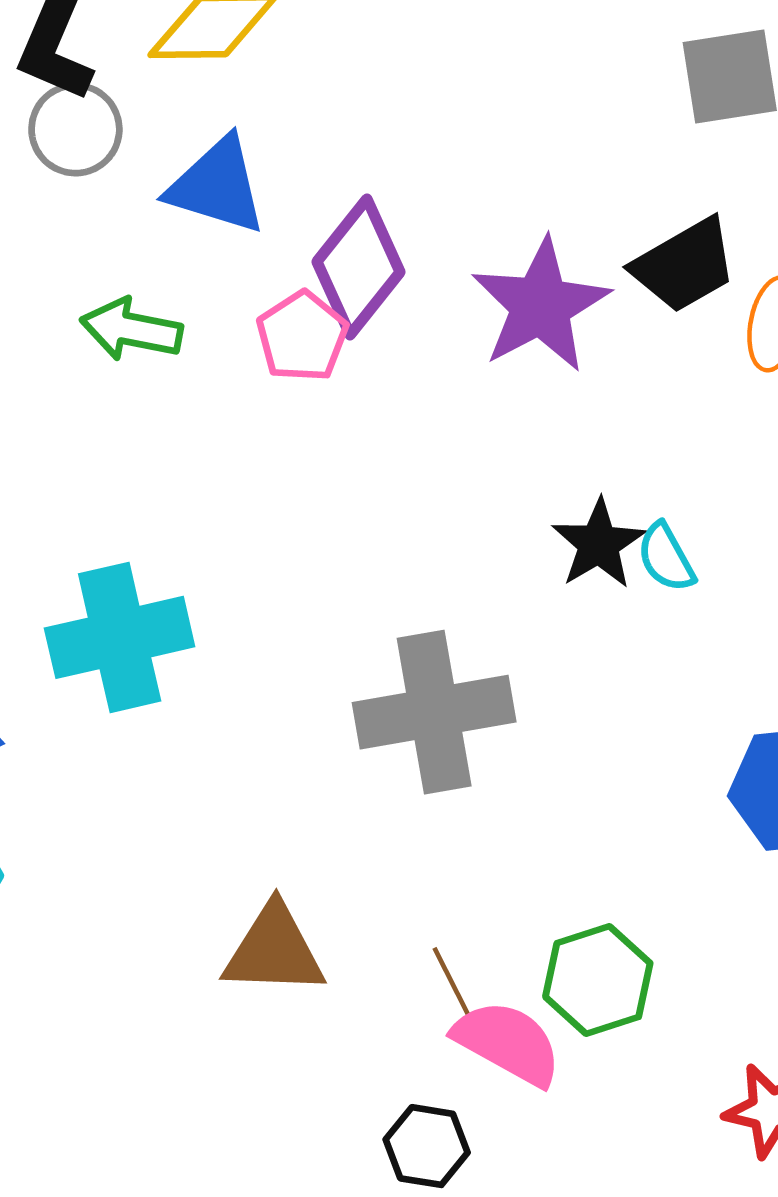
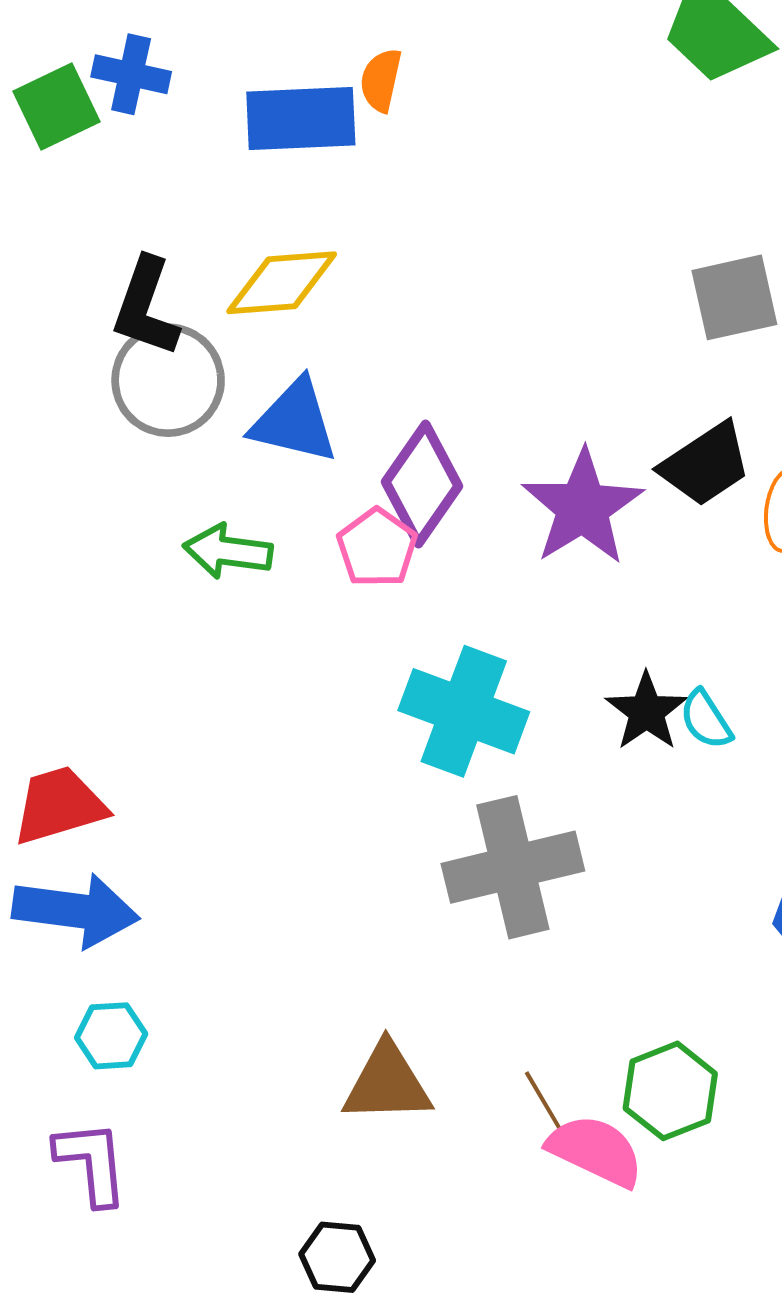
gray circle: (75, 129) -> (168, 380), size x1.4
cyan cross: (120, 637) -> (464, 711), moved, turned 37
black hexagon: (427, 1146) -> (337, 1257), moved

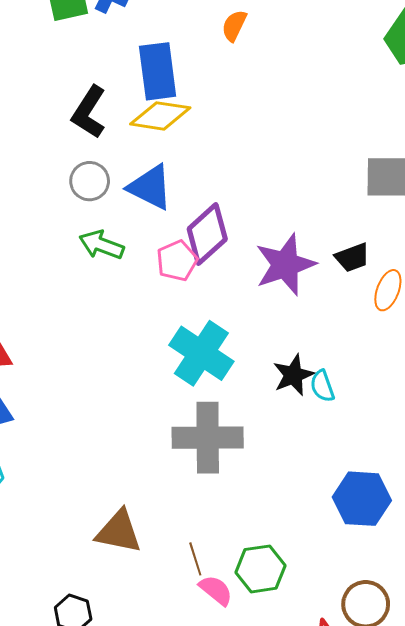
blue rectangle: (301, 119) -> (158, 71), moved, turned 72
gray circle: (168, 380) -> (90, 181), moved, size x0.7
black trapezoid: (706, 464) -> (352, 257), size x0.7
pink semicircle: (596, 1151) -> (216, 590), size x0.7

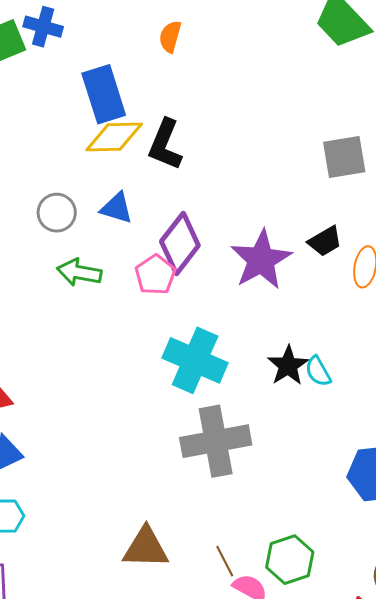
black L-shape: (89, 112) -> (165, 145), moved
blue triangle: (150, 187) -> (117, 208), size x0.7

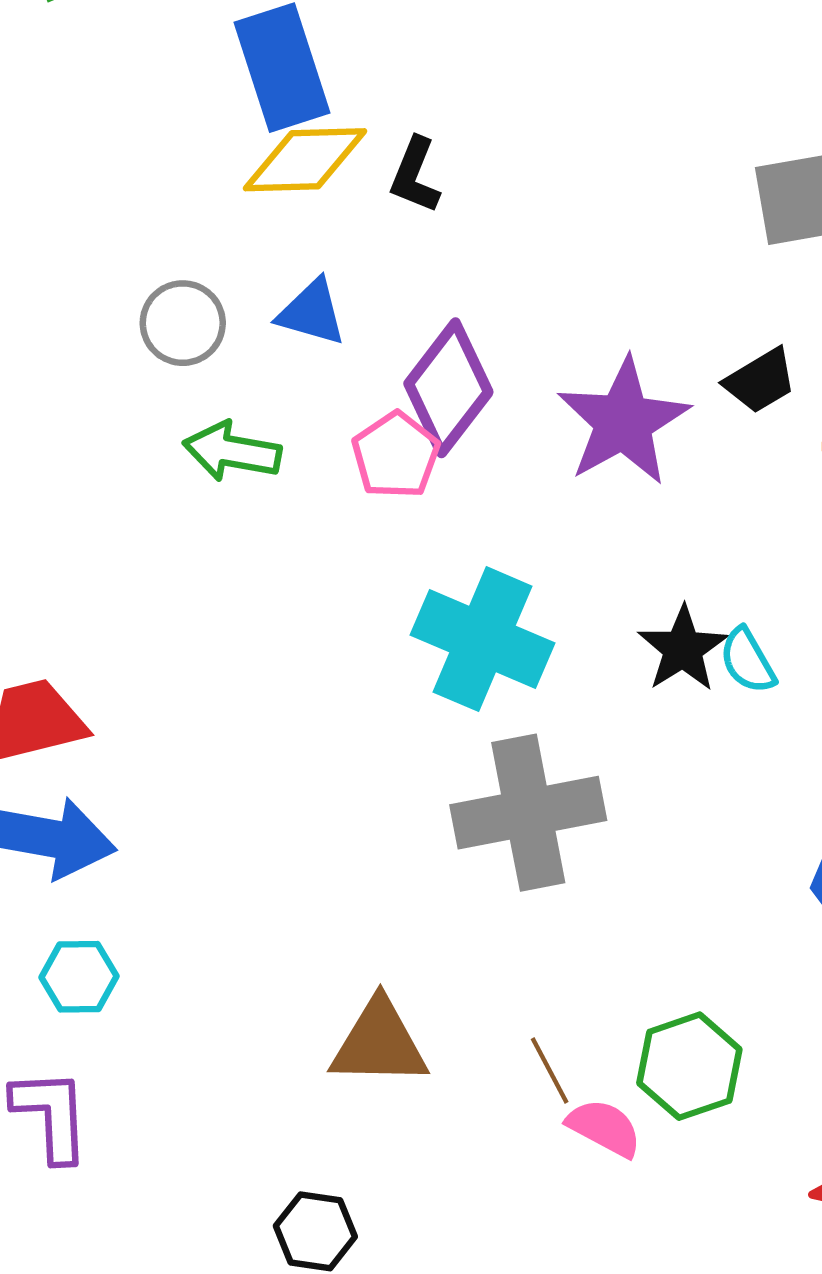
black L-shape: (165, 145) -> (415, 175), size x0.7

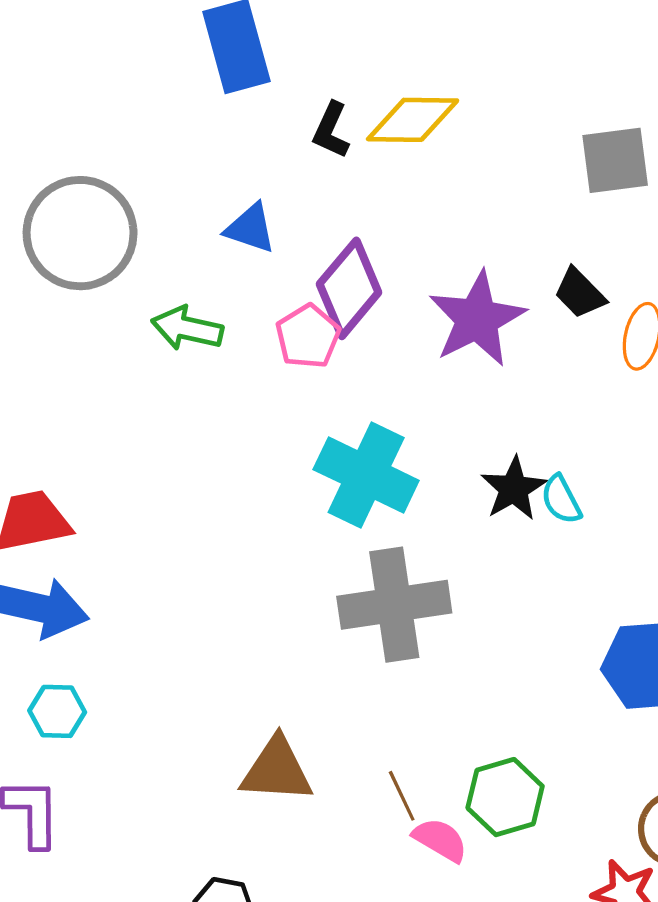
yellow diamond: (305, 160) -> (413, 120), moved
gray circle: (183, 323) -> (80, 233), moved, size x1.8
black trapezoid: (760, 381) -> (580, 293), turned 74

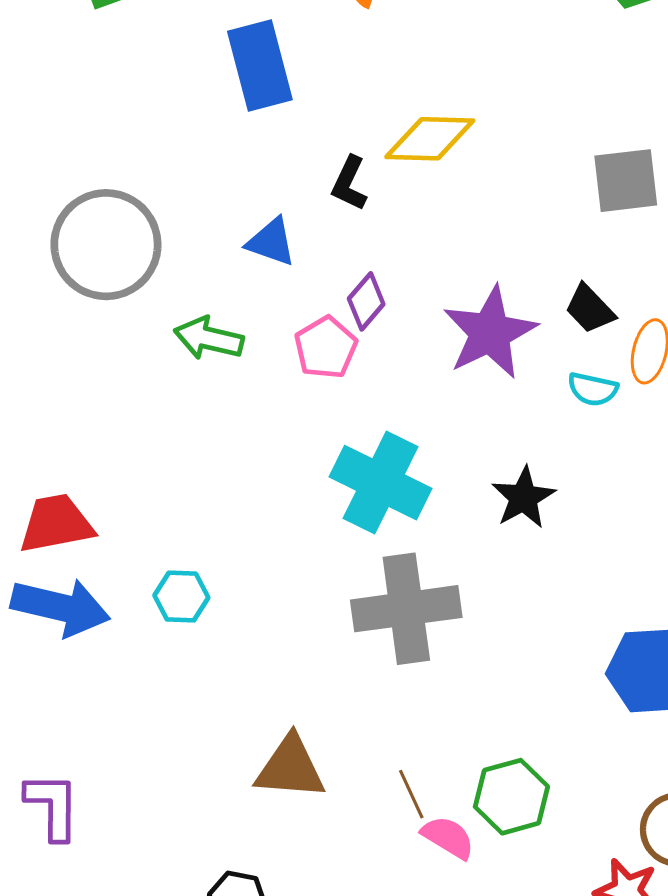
black L-shape: (331, 130) -> (349, 183), moved
purple diamond: (349, 288) -> (366, 301), size x0.6
cyan semicircle: (561, 500) -> (593, 389), moved, turned -51
cyan hexagon: (57, 711) -> (181, 597), moved

